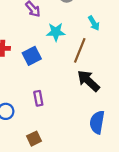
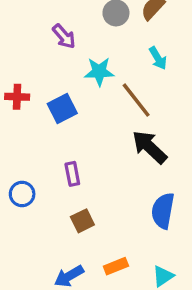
brown line: (80, 50) -> (136, 100), turned -60
brown square: (34, 139) -> (82, 221), moved

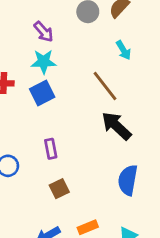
cyan star: (99, 72) -> (44, 62), moved

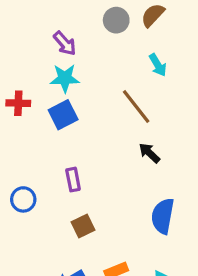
black arrow: (116, 126) -> (149, 153), size x0.6

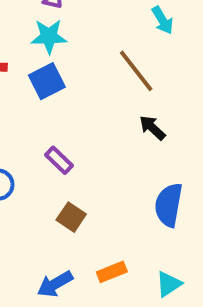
purple rectangle: (73, 180) -> (59, 160), turned -35
brown square: (83, 226) -> (71, 217), turned -30

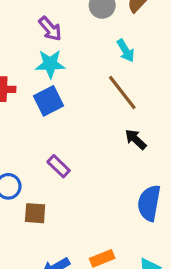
cyan arrow: (163, 20) -> (126, 51), moved
brown square: (71, 217) -> (35, 213), moved, turned -30

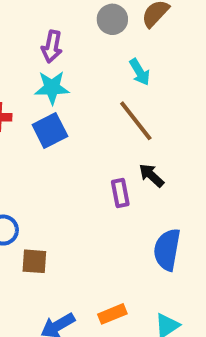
purple arrow: (50, 29) -> (52, 47), turned 52
purple rectangle: (59, 166) -> (120, 193), moved, turned 35

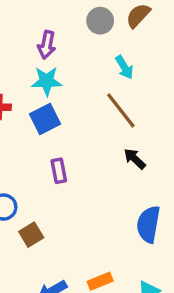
purple rectangle: (120, 193) -> (59, 171), moved
brown square: (34, 261) -> (31, 235), turned -35

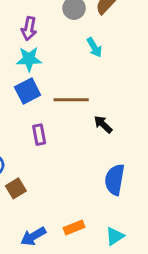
brown line: (121, 110) -> (71, 100), moved, turned -52

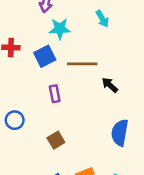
cyan star: (29, 59) -> (60, 29), moved
brown square: (16, 188) -> (56, 140), moved

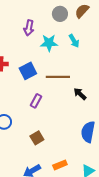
cyan star: (60, 29) -> (49, 43), moved
purple rectangle: (55, 94) -> (36, 101), turned 40

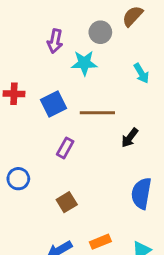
gray circle: (60, 14) -> (100, 32), moved
cyan arrow: (74, 41) -> (141, 73), moved
black arrow: (80, 94) -> (130, 138), turned -96

